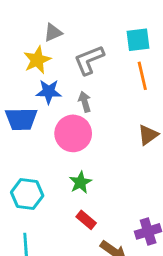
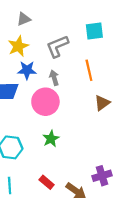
gray triangle: (53, 33) -> (24, 19), moved
orange line: (142, 76) -> (89, 70), moved
red rectangle: (86, 220) -> (47, 182), moved

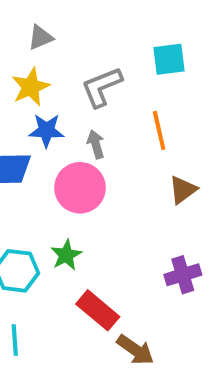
green star: (51, 139) -> (66, 255), moved
purple cross: (102, 176) -> (183, 275), moved
red rectangle: (47, 182) -> (98, 310), moved, size x1.5

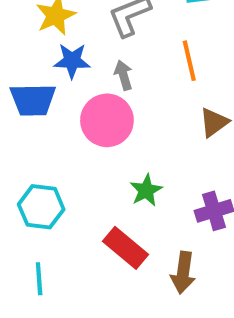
green star: (66, 255) -> (146, 190), moved
brown arrow: (135, 350) -> (183, 273), moved, turned 63

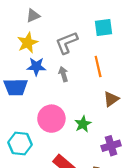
pink circle: (107, 120) -> (51, 119), moved
green star: (146, 190) -> (83, 124), moved

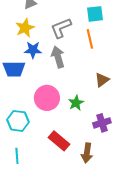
orange line: (98, 67) -> (90, 39), moved
gray arrow: (63, 74) -> (58, 57), size x1.5

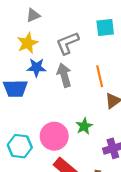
orange line: (90, 39) -> (100, 76), moved
pink circle: (47, 98) -> (54, 136), moved

